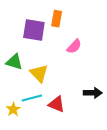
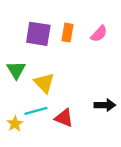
orange rectangle: (57, 19) -> (68, 33), moved
pink semicircle: (74, 46) -> (99, 34), moved
green triangle: (14, 62) -> (16, 70), turned 42

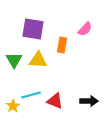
orange rectangle: (68, 33) -> (62, 45), moved
yellow triangle: (44, 83) -> (38, 60), moved, turned -42
black arrow: (105, 105) -> (89, 101), moved

